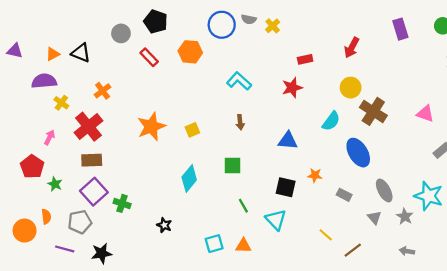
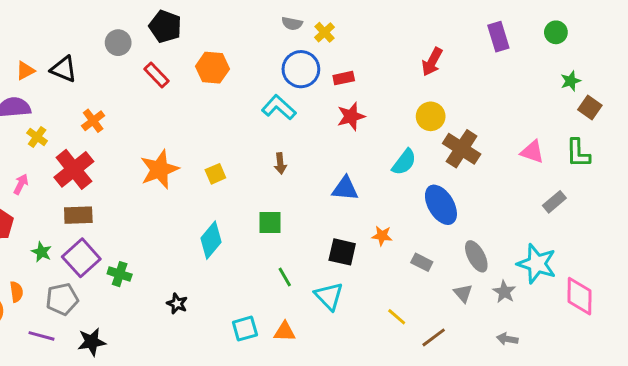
blue circle: (222, 25) -> (301, 69), moved
red rectangle: (305, 59) -> (344, 78), moved
green star: (55, 184) -> (41, 252), moved

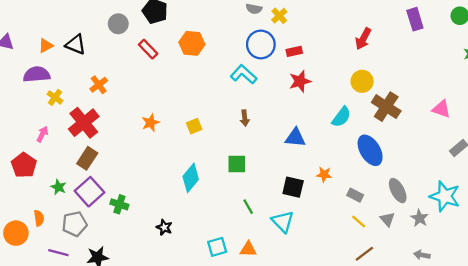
orange star: (159, 169) -> (150, 123), size x0.6
brown rectangle: (78, 215) -> (87, 158), turned -55
yellow line: (397, 317) -> (359, 222), moved

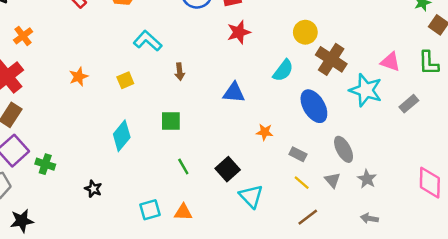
cyan L-shape: (244, 74) -> (148, 41), moved
black square: (293, 187) -> (228, 169), moved, turned 35
cyan star: (445, 196) -> (366, 90), moved
cyan triangle: (283, 222) -> (251, 196), moved

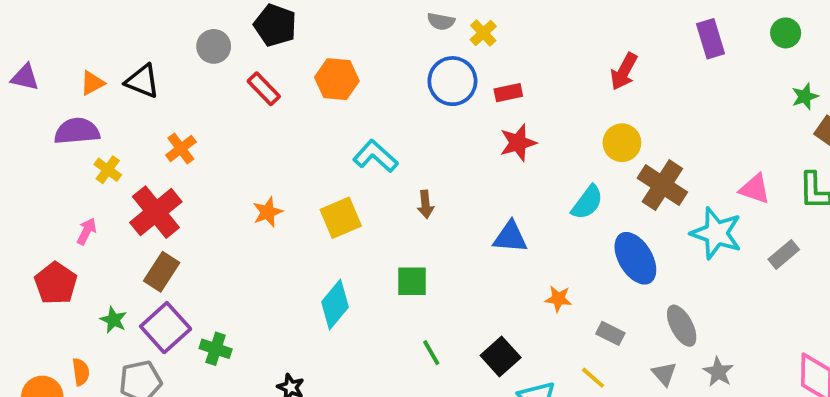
yellow square: (125, 80) -> (341, 218), size x1.5
yellow line: (302, 183) -> (593, 378), moved

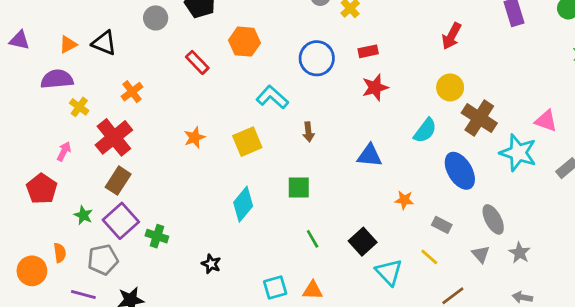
blue circle: (452, 81) -> (317, 58), moved
red rectangle: (264, 89) -> (197, 62), moved

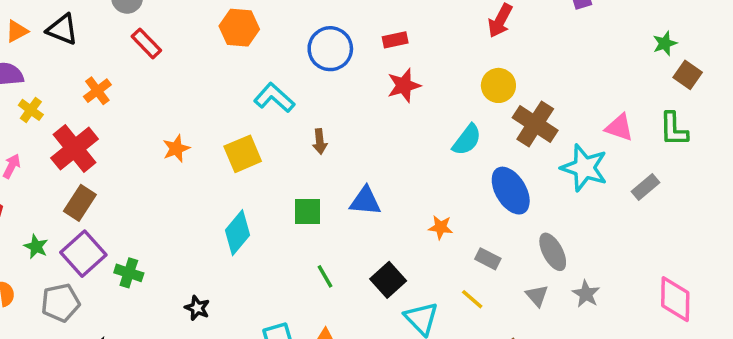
red rectangle: (197, 62) -> (146, 43), moved
blue triangle: (370, 156) -> (365, 201), moved

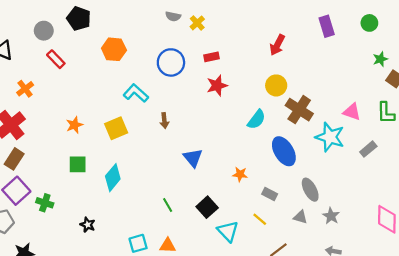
blue triangle: (365, 201) -> (193, 158), turned 45
green square: (308, 212) -> (78, 164), moved
gray triangle: (537, 296) -> (300, 217), turned -32

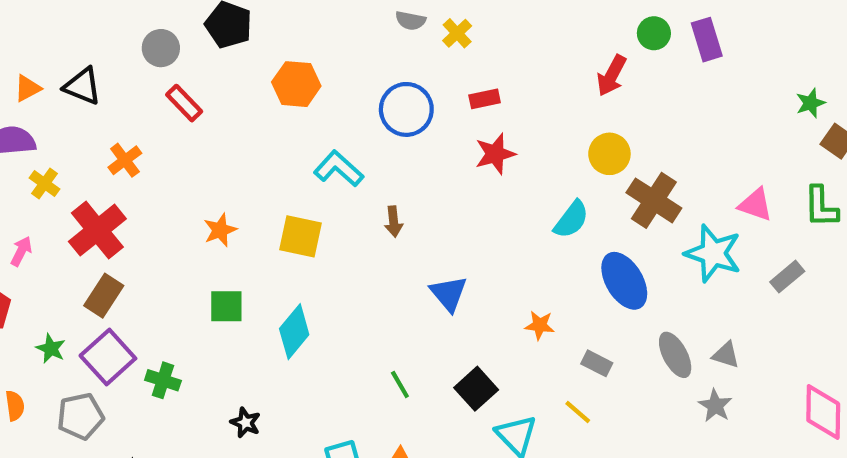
green circle: (369, 23) -> (654, 33), moved
yellow square: (116, 128) -> (301, 236), turned 35
gray triangle: (300, 217) -> (726, 355), moved

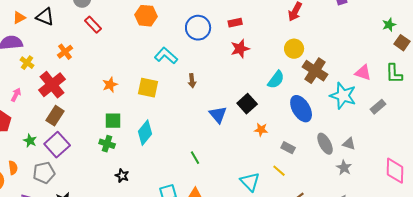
green cross: (163, 380) -> (107, 144), moved
black square: (476, 389) -> (247, 104), moved

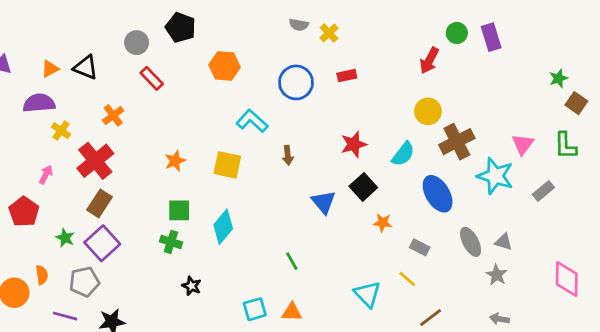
red star: (240, 49) -> (354, 144), moved
brown cross: (315, 71) -> (457, 142), turned 30
pink triangle: (363, 73) -> (523, 144), turned 48

